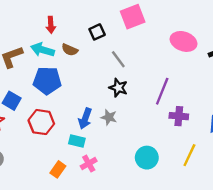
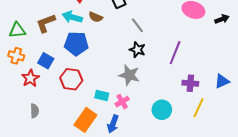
purple cross: (179, 116) -> (190, 83), moved
gray star: (109, 117) -> (129, 75), size x1.5
blue arrow: (85, 118) -> (113, 124), moved
pink cross: (89, 164) -> (122, 102), moved
orange rectangle: (58, 169) -> (85, 120), size x1.6

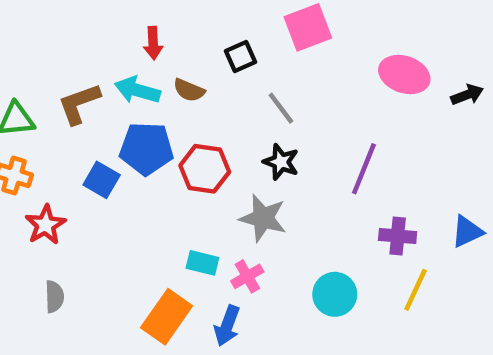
blue square: (46, 61) -> (102, 180), moved
red hexagon: (71, 79) -> (205, 169), moved

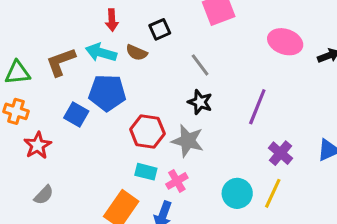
black square: (241, 57) -> (160, 29), moved
red hexagon: (205, 169) -> (147, 131), moved
purple cross: (398, 236) -> (281, 153), turned 35
yellow line: (416, 290) -> (273, 193), moved
gray semicircle: (54, 297) -> (44, 195), turned 45

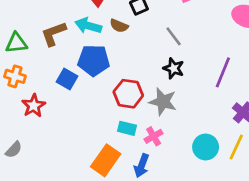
gray semicircle: (44, 195) -> (14, 150), moved

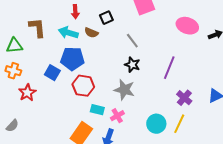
brown L-shape: (54, 34) -> (37, 28), moved, turned 105
red hexagon: (128, 94) -> (83, 86), moved

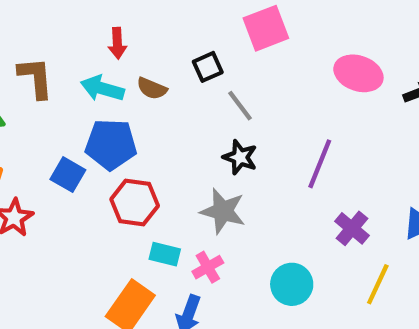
black square: (106, 18) -> (208, 67), moved
yellow line: (179, 124) -> (378, 284), moved

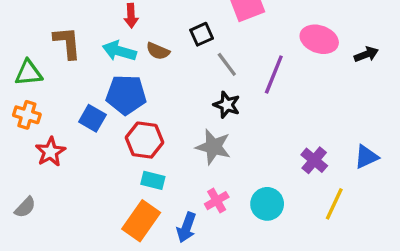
purple line: (320, 164) -> (274, 75), moved
cyan rectangle: (165, 254) -> (153, 180), moved
pink cross: (208, 267) -> (217, 201), moved

